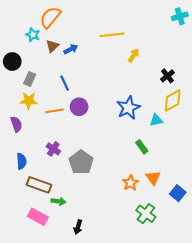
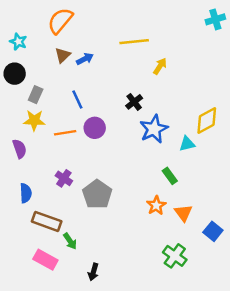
cyan star: (33, 35) -> (18, 42), moved
black cross: (167, 76) -> (134, 102), moved
orange star: (130, 183) -> (156, 205), moved
green arrow: (58, 201) -> (70, 241), turned 48

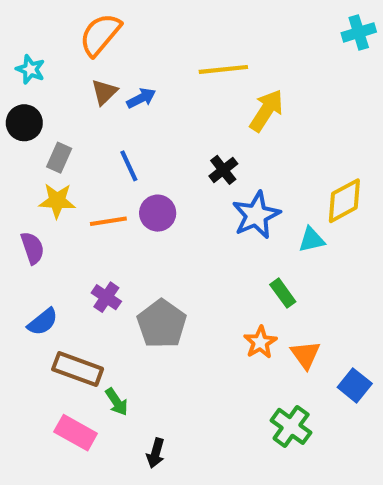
yellow arrow: (160, 66) -> (266, 110), size x1.5
blue semicircle: (26, 193) -> (43, 322), turned 54

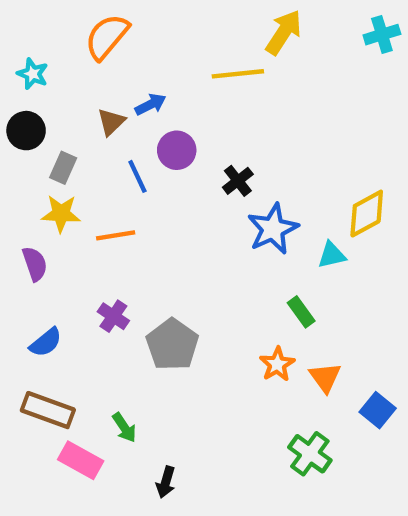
brown triangle: (104, 92) -> (111, 122), moved
yellow arrow: (266, 110) -> (284, 32), moved
purple circle: (158, 213) -> (177, 150), moved
brown rectangle: (78, 369) -> (48, 410), moved

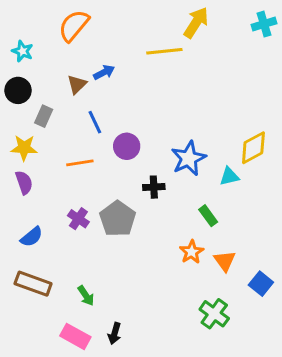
purple circle: (177, 150) -> (127, 146), moved
black cross: (238, 181) -> (154, 187), moved, turned 35
yellow star: (61, 214) -> (24, 148), moved
gray pentagon: (172, 345) -> (118, 219), moved
pink rectangle: (81, 460) -> (75, 336), moved

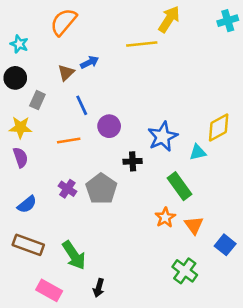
green rectangle: (208, 216) -> (180, 186), size x1.5
green arrow: (86, 296) -> (74, 255), size x1.6
pink rectangle: (75, 336) -> (49, 290), moved

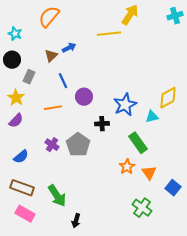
yellow star: (20, 127) -> (16, 98), turned 30
purple semicircle: (20, 157) -> (16, 121), turned 63
pink rectangle: (49, 290) -> (25, 214), moved

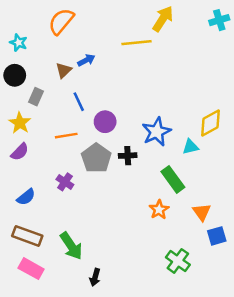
gray pentagon: (78, 145) -> (96, 158), moved
orange triangle: (149, 173) -> (202, 212), moved
blue square: (173, 188) -> (217, 236), turned 35

